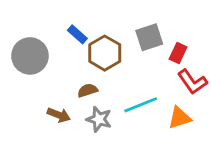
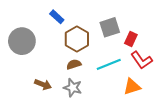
blue rectangle: (77, 34) -> (57, 17), moved
brown semicircle: (87, 90) -> (74, 64), moved
cyan line: (141, 105) -> (109, 64), moved

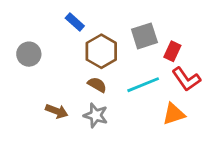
gray circle: (22, 41) -> (29, 54), size x0.7
brown semicircle: (74, 64) -> (97, 85), turned 48

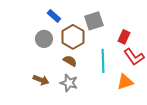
gray square: (144, 36) -> (94, 21), moved
gray circle: (29, 54) -> (44, 39), moved
cyan line: (143, 85) -> (103, 61), turned -70

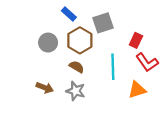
blue rectangle: (54, 16) -> (69, 14), moved

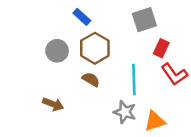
gray square: (103, 23) -> (144, 20), moved
orange triangle: (137, 90) -> (155, 121), moved
gray star: (76, 91) -> (125, 112), moved

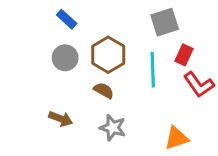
blue rectangle: (82, 17) -> (67, 19), moved
cyan line: (134, 79) -> (153, 70), moved
gray star: (125, 112) -> (113, 128), moved

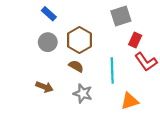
cyan line: (153, 70) -> (112, 71), moved

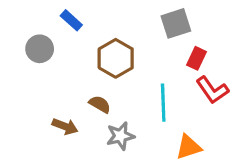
gray circle: (48, 42) -> (40, 49), moved
brown semicircle: (76, 66) -> (100, 104), moved
gray star: (83, 93) -> (120, 136), turned -30

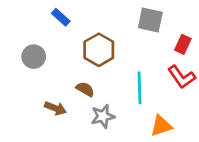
gray square: (176, 23) -> (150, 20), turned 30
gray circle: (40, 49) -> (34, 57), moved
red rectangle: (196, 58) -> (183, 44), moved

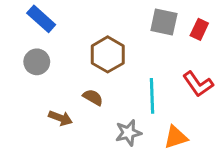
blue rectangle: (61, 17) -> (41, 19), moved, size x1.4
red rectangle: (183, 44) -> (199, 29), moved
gray star: (103, 116) -> (128, 133), moved

